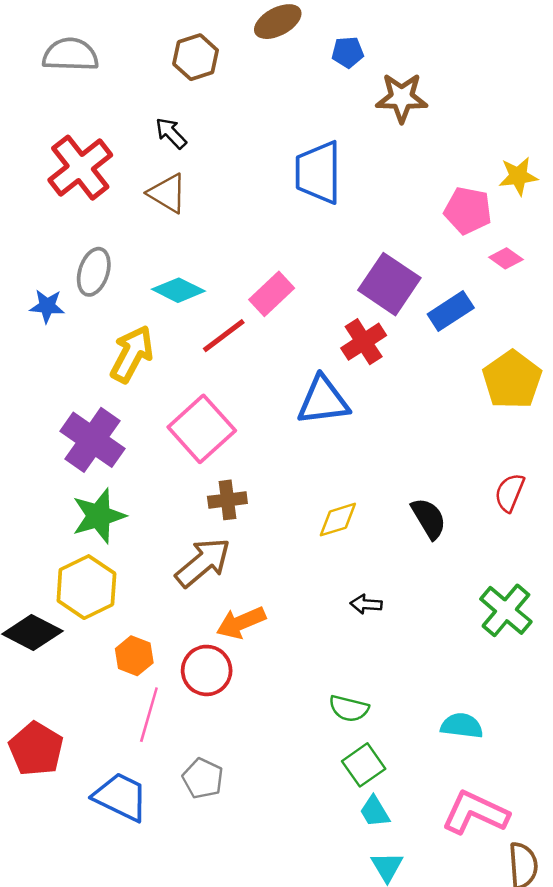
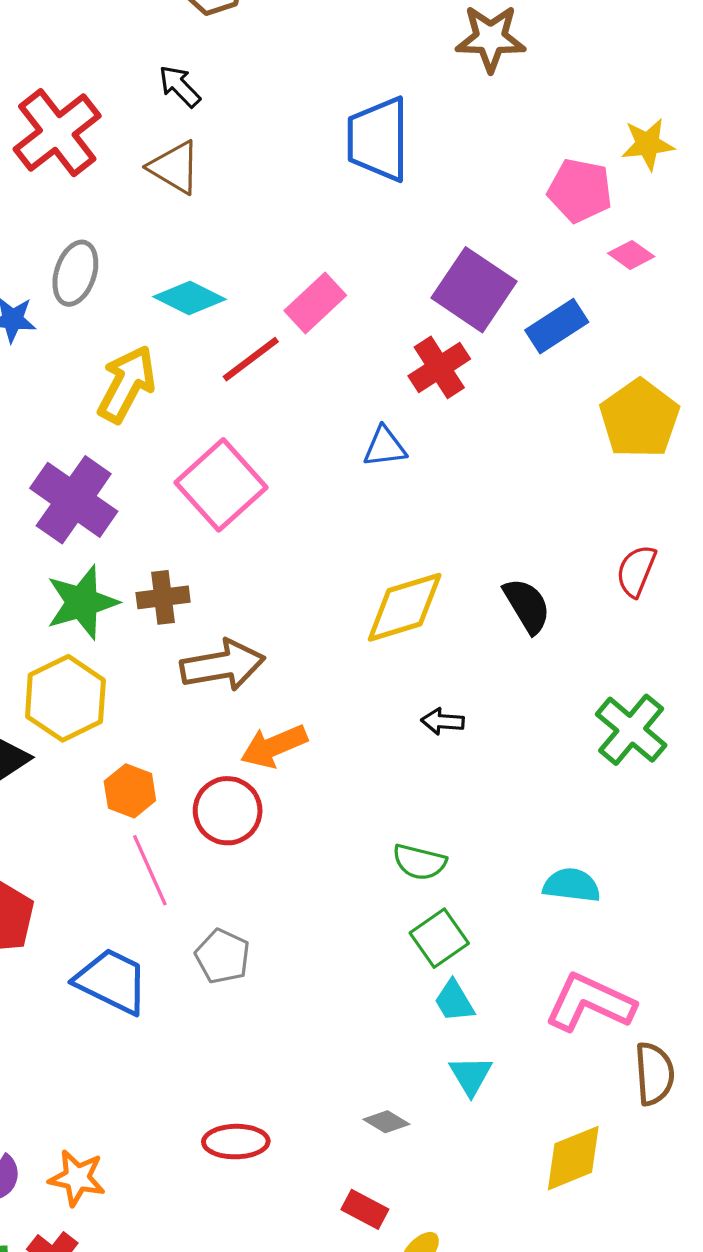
blue triangle: (323, 401) -> (385, 447), size x0.6
brown cross: (227, 500) -> (163, 597), moved
yellow diamond: (338, 520) -> (405, 607), size x1.5
brown arrow: (203, 563) -> (223, 665), turned 30
pink line: (149, 715) -> (150, 870), turned -40

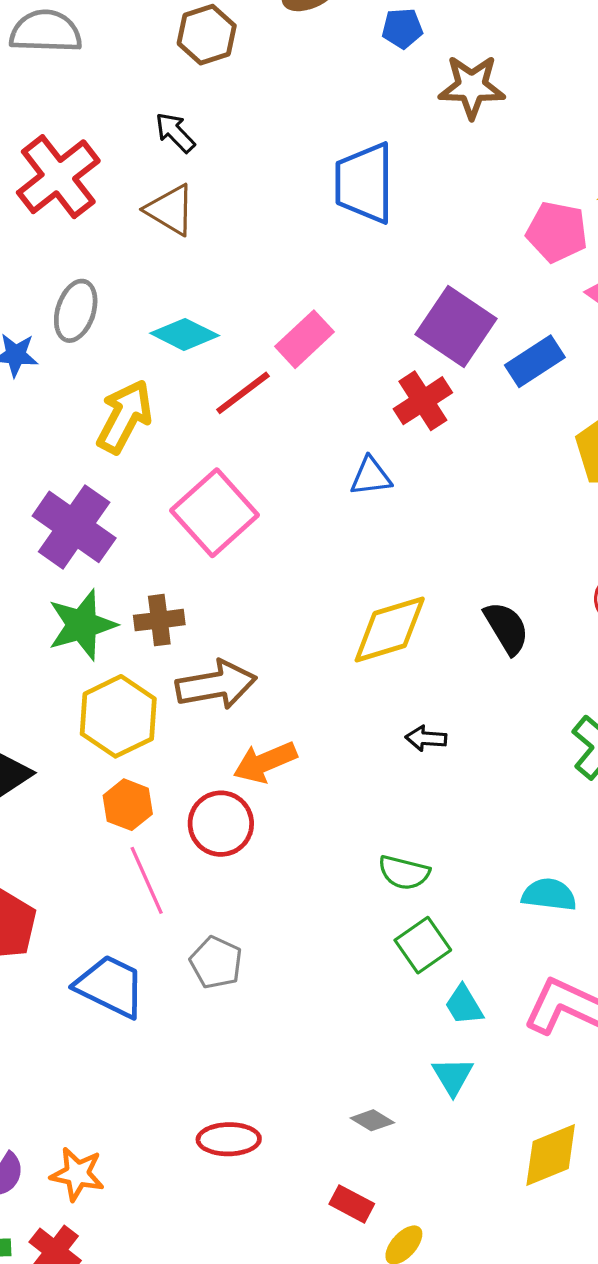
yellow hexagon: (65, 698) -> (118, 716), moved
cyan trapezoid: (454, 1001) -> (464, 1005), moved

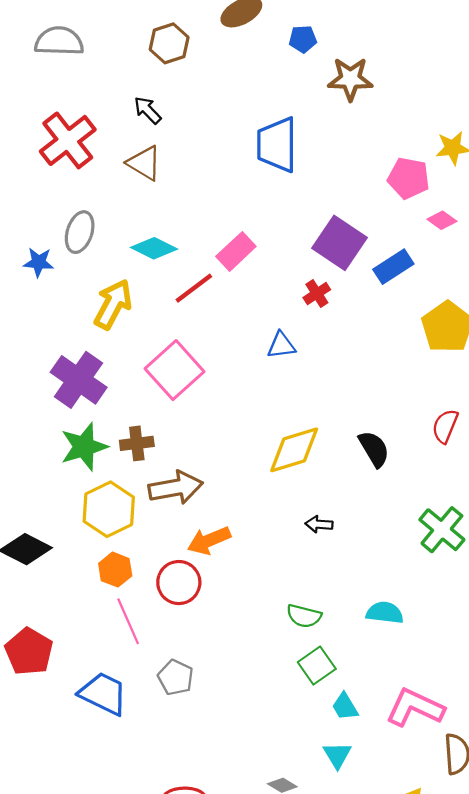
red cross: (423, 401) -> (317, 294), size x0.7
cyan semicircle: (549, 895) -> (385, 613), moved

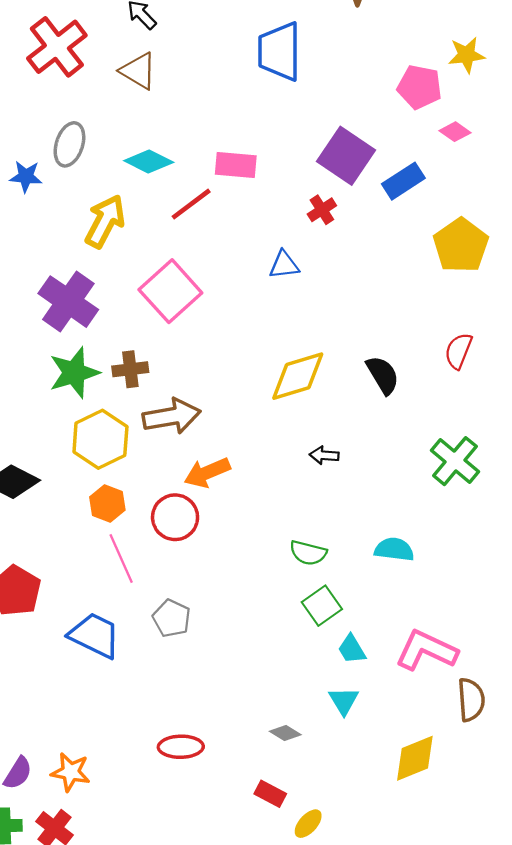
pink rectangle: (236, 251) -> (236, 165), turned 48

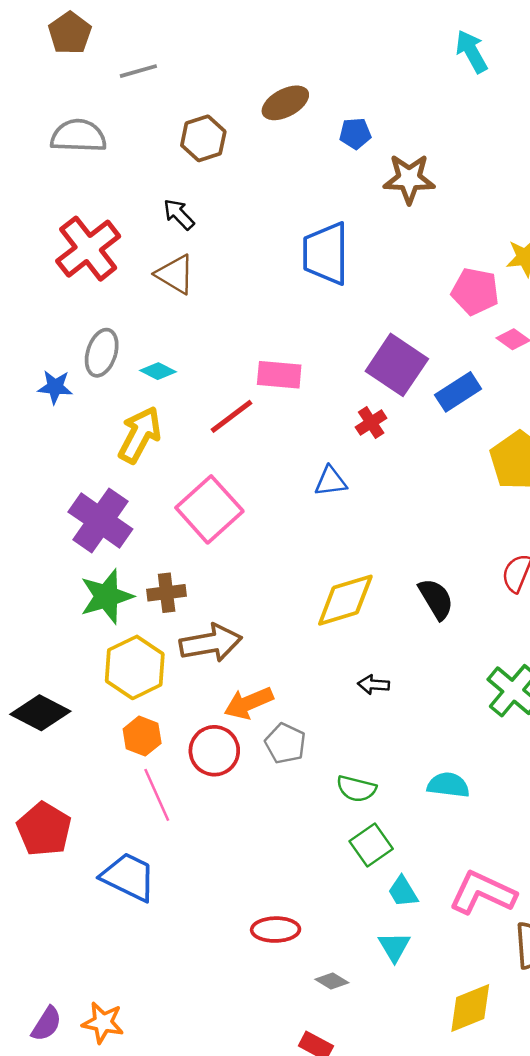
cyan diamond: (149, 162) -> (158, 371), moved, size x0.7
gray pentagon: (172, 618) -> (285, 743), moved
red ellipse: (181, 747) -> (276, 930), moved

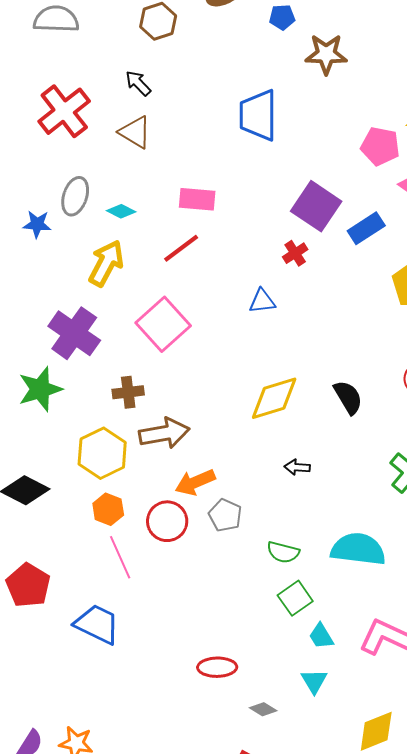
pink rectangle: (279, 375) -> (197, 199), moved
green star: (107, 596) -> (40, 389), moved
cyan semicircle: (448, 785) -> (358, 549), size x1.6

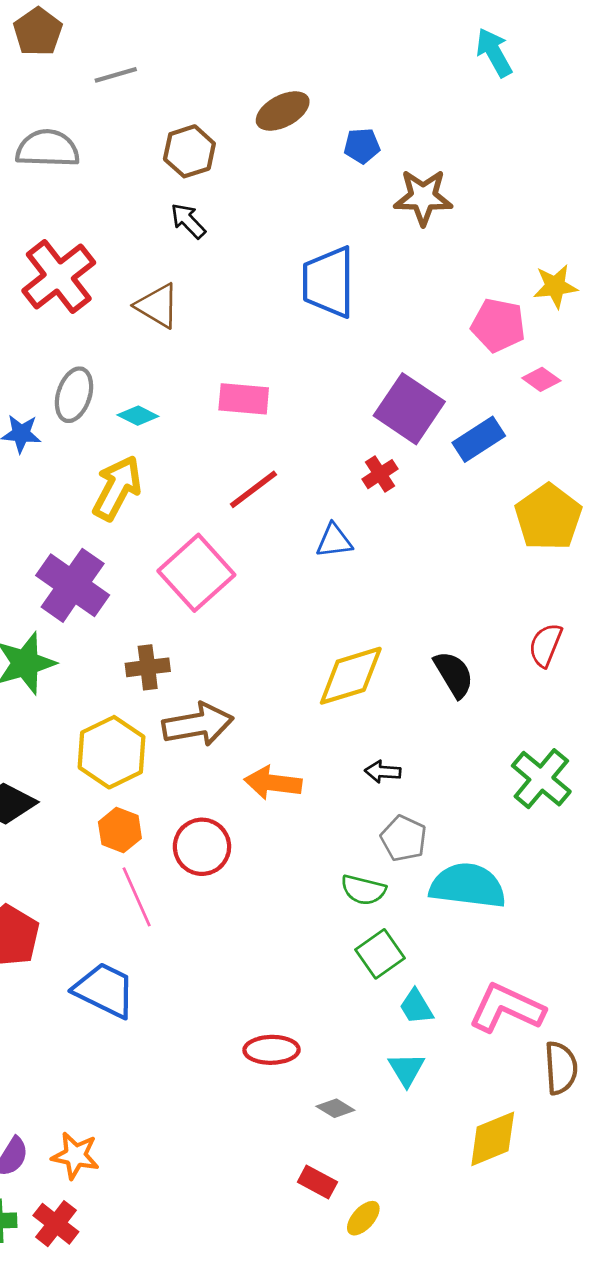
black arrow: (138, 83) -> (188, 221), moved
red line: (181, 248) -> (253, 489), moved
orange arrow: (195, 482) -> (273, 783), moved, turned 30
gray pentagon: (225, 515) -> (404, 838), moved

